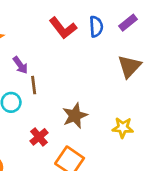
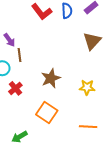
red cross: (39, 137) -> (15, 88), moved

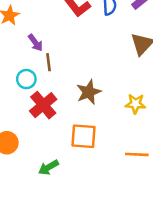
red cross: (15, 88) -> (43, 105), size x1.5
orange square: (47, 113) -> (84, 136), turned -30

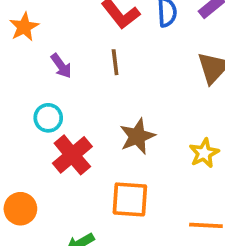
brown line: (48, 62) -> (115, 62), moved
yellow star: (135, 104) -> (204, 153), turned -30

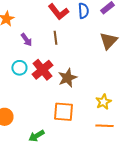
yellow star: (204, 153) -> (103, 102), moved
red cross: (72, 155) -> (42, 70), moved

